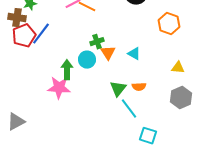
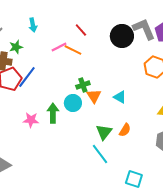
orange semicircle: (139, 87) -> (125, 130), turned -56
pink star: (59, 88) -> (31, 120), moved, size x0.7
cyan line: (129, 109) -> (100, 154), moved

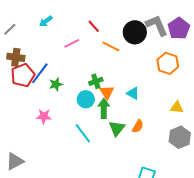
cyan arrow: (33, 25) -> (46, 21), turned 64
green star: (16, 47) -> (56, 84), moved
orange line: (73, 50) -> (111, 46), moved
green arrow: (53, 113) -> (104, 108), moved
cyan line: (100, 154) -> (83, 133), moved

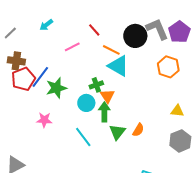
green star: (56, 84) -> (56, 88), size x1.5
cyan triangle: (133, 93) -> (118, 66), moved, size x1.6

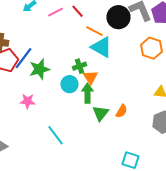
pink line: (72, 47) -> (56, 12), moved
cyan line: (83, 137) -> (56, 135), moved

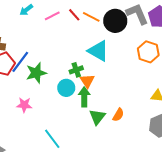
orange line: (94, 31) -> (91, 17), moved

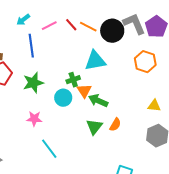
cyan triangle: (98, 51) -> (95, 61), turned -40
blue line: (20, 62) -> (31, 46), moved, turned -45
green arrow: (84, 97) -> (98, 101), moved, turned -66
pink star: (24, 105) -> (34, 119), moved

